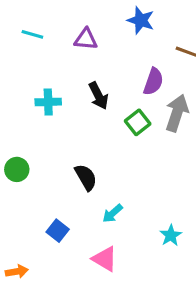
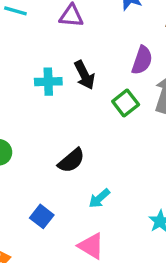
cyan cross: (48, 102) -> (48, 82), moved
black semicircle: (86, 177) -> (71, 161), turned 80

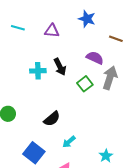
purple semicircle: (142, 60) -> (95, 58), turned -84
blue square: (42, 216) -> (34, 153), size x1.5

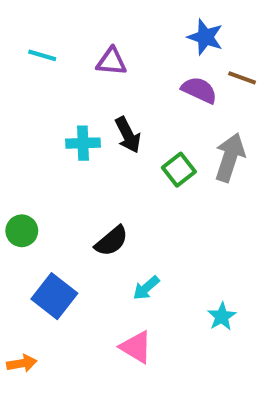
blue star: (87, 19) -> (205, 37), moved
purple semicircle: (95, 58) -> (199, 90), moved
blue square: (34, 153) -> (54, 296), moved

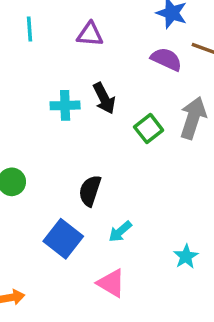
cyan line: (42, 55) -> (30, 29), turned 70
black semicircle: (112, 241) -> (90, 191), turned 148
blue square: (54, 296) -> (63, 239), moved

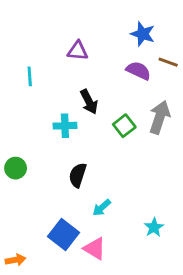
cyan line: (30, 29) -> (30, 76), moved
cyan cross: (65, 105) -> (65, 126), moved
blue square: (63, 239) -> (64, 234), moved

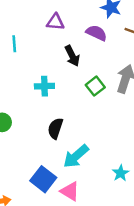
purple semicircle: (138, 71) -> (96, 33), moved
black arrow: (89, 102) -> (72, 56), moved
cyan arrow: (102, 208) -> (76, 156), size x1.6

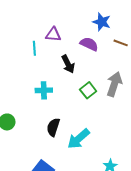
cyan line: (14, 44) -> (34, 48), moved
cyan arrow: (76, 156) -> (79, 139), moved

